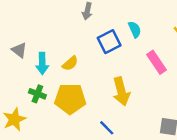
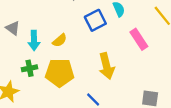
green cross: (37, 94) -> (30, 68), turned -32

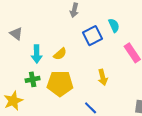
gray triangle: (13, 28) -> (16, 34), moved
yellow arrow: (107, 66) -> (103, 77), size x0.7

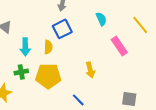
blue square: (93, 36) -> (62, 29), moved
yellow semicircle: (60, 54) -> (48, 47), turned -48

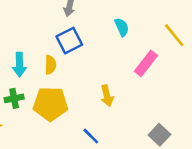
pink rectangle: (119, 46) -> (146, 63), turned 72
gray square: (129, 99) -> (159, 135), turned 35

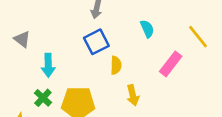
yellow semicircle: (50, 65) -> (116, 65), moved
green cross: (14, 98) -> (43, 98), turned -36

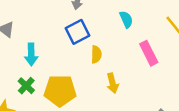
pink rectangle: (171, 64) -> (149, 53), turned -65

